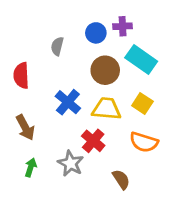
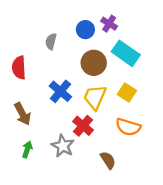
purple cross: (123, 26) -> (109, 24), turned 35
yellow trapezoid: (107, 109) -> (95, 97), turned -72

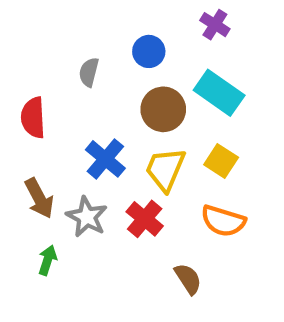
purple cross: (109, 24) -> (215, 25), moved
gray star: (63, 146) -> (87, 217), moved

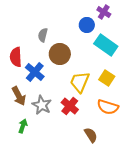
blue circle: (149, 51) -> (87, 25), moved
brown circle: (163, 109) -> (60, 54), moved
blue cross: (105, 159) -> (35, 72), moved

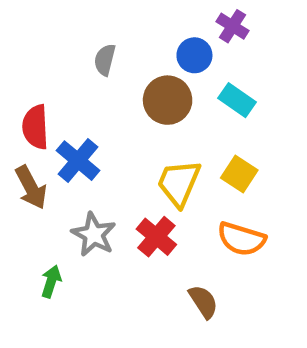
gray semicircle: (43, 35) -> (105, 60), moved
cyan rectangle: (106, 45) -> (237, 100), size x0.7
brown circle: (60, 54) -> (168, 100), moved
brown arrow: (19, 96) -> (31, 187), moved

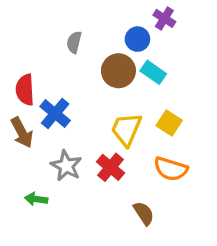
cyan rectangle: (237, 100) -> (153, 72), moved
green arrow: (51, 281) -> (36, 199), turned -100

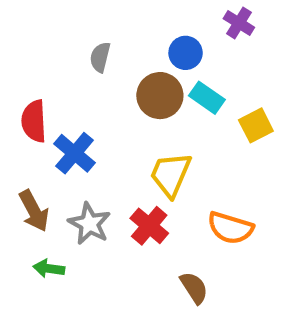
purple cross: (164, 18) -> (239, 23), moved
yellow square: (169, 123) -> (256, 125), moved, turned 30
brown arrow: (22, 133) -> (34, 211), moved

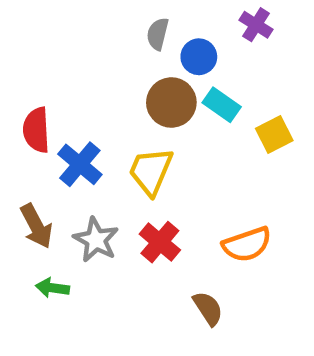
gray semicircle: (100, 57) -> (158, 34), moved
yellow trapezoid: (171, 175) -> (151, 171), moved
orange semicircle: (230, 228) -> (247, 244), turned -36

